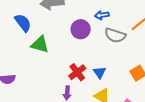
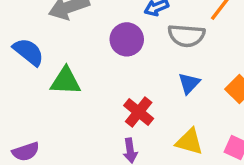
blue triangle: (99, 72) -> (189, 83), moved, turned 32

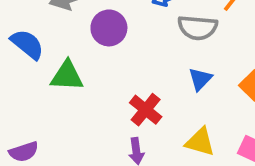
purple circle: (127, 39) -> (109, 28), moved

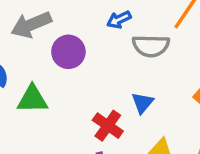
blue triangle: (200, 79) -> (142, 103), moved

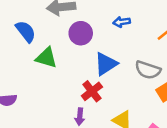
gray semicircle: (151, 46) -> (148, 70), moved
blue triangle: (142, 103) -> (106, 64), moved, size x1.5

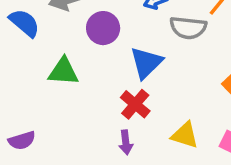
blue semicircle: (26, 31) -> (24, 23), moved
gray semicircle: (148, 70) -> (188, 28), moved

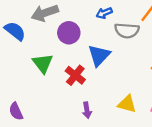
green triangle: (63, 71) -> (43, 63), turned 50
red cross: (135, 104) -> (75, 75), moved
purple semicircle: (22, 141) -> (16, 111), turned 84

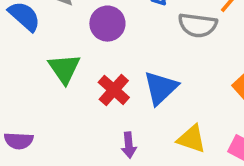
blue triangle: (99, 55) -> (161, 88), moved
purple semicircle: (16, 111) -> (19, 141), turned -66

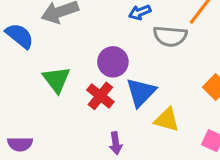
purple circle: (107, 24) -> (113, 62), moved
yellow triangle: (192, 139) -> (167, 120), moved

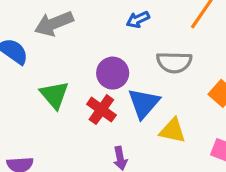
gray semicircle: (170, 36) -> (174, 62), moved

